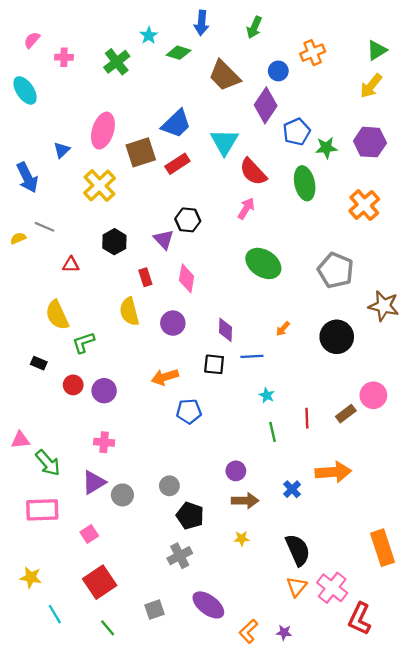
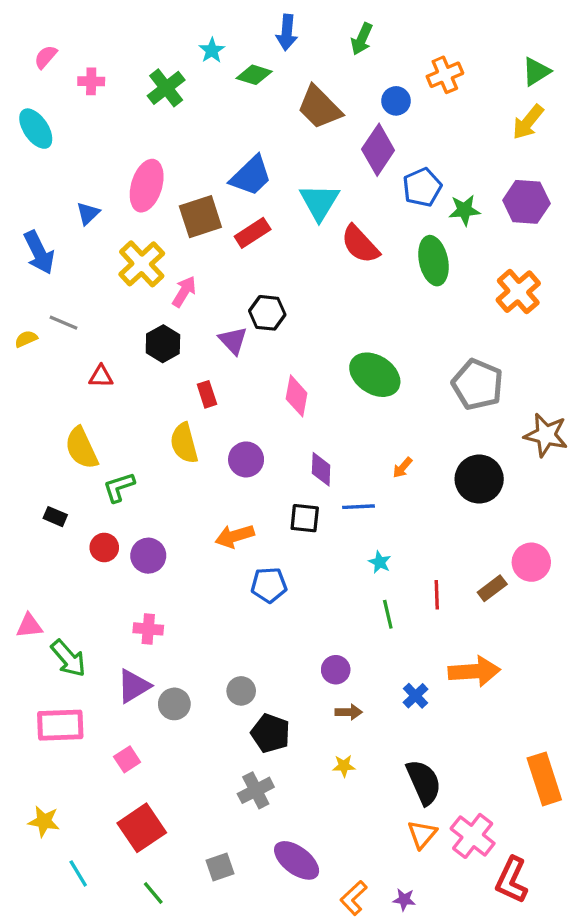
pink arrow: (246, 208) -> (184, 292), moved
pink diamond: (187, 278) -> (297, 396), moved
brown arrow: (245, 501) -> (349, 712), size x0.7

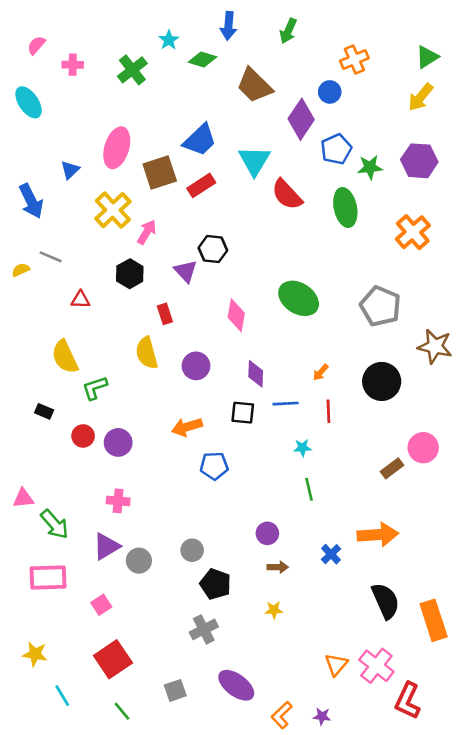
blue circle: (396, 101) -> (330, 92), moved
cyan star: (380, 562) -> (302, 448), turned -30
red line: (437, 595) -> (328, 411), moved
black semicircle: (424, 782) -> (386, 601), moved

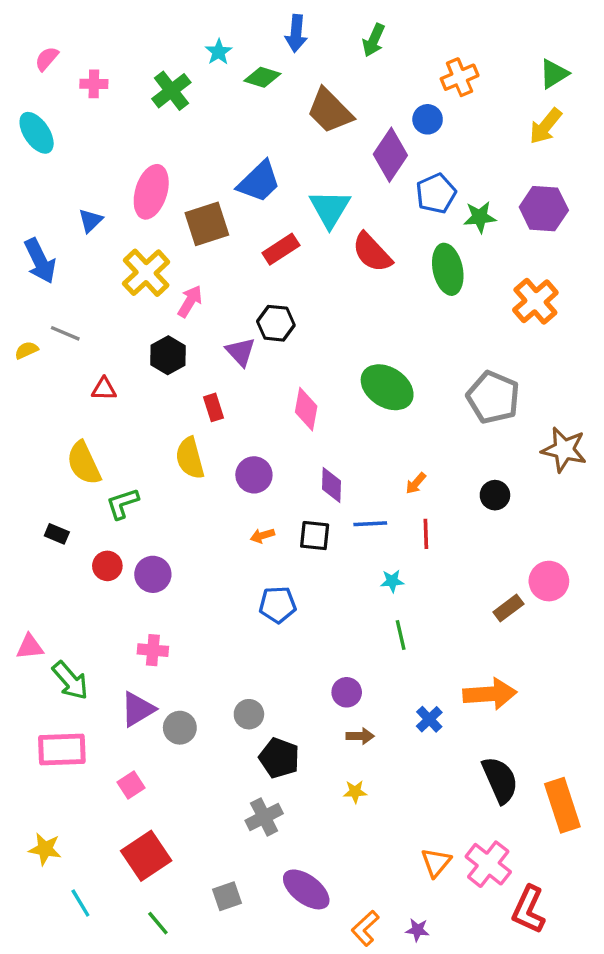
red rectangle: (201, 185) -> (281, 249), moved
black circle: (382, 381) -> (495, 495), size x0.6
orange arrow: (187, 427) -> (262, 536), moved, size x0.6

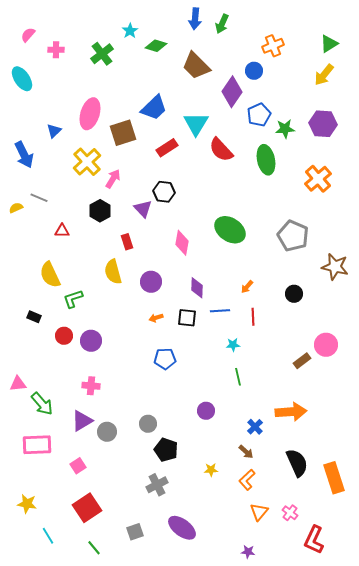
blue arrow: (296, 33) -> (195, 19), moved
brown arrow: (360, 736) -> (246, 452), moved, turned 42
pink cross: (488, 864) -> (290, 513), size x0.6
orange L-shape: (365, 928) -> (247, 480), moved

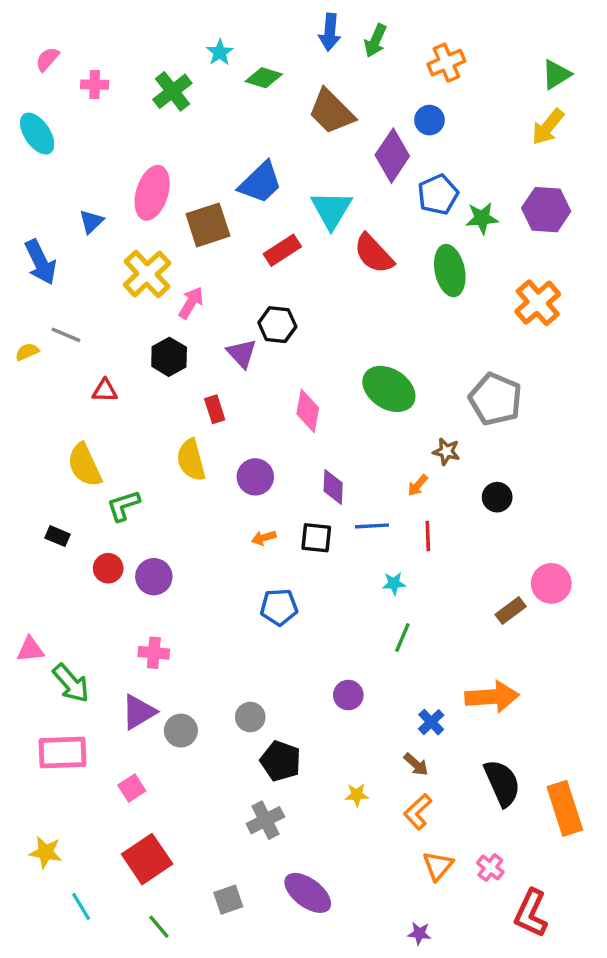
orange cross: (273, 46) -> (446, 63), moved
brown star: (335, 267) -> (446, 452), moved, size x0.6
green line: (238, 377) -> (402, 638), turned 36

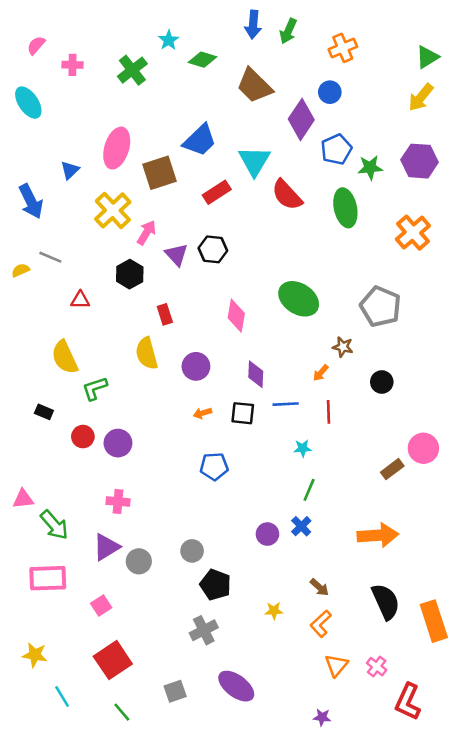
purple triangle: (242, 353) -> (176, 255), moved
blue cross: (431, 722) -> (301, 526), moved

